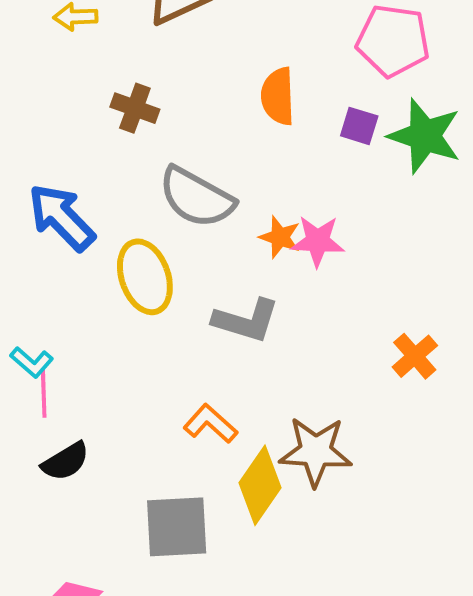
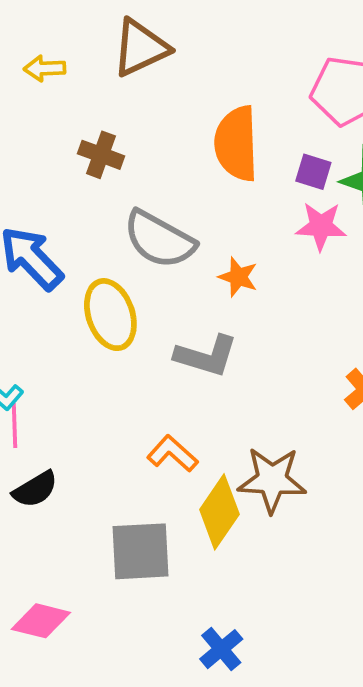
orange semicircle: (278, 96) -> (236, 144), size x1.4
pink star: (318, 241) -> (321, 226), moved

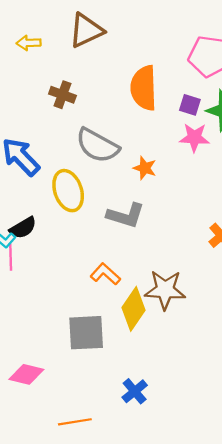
black semicircle: (35, 489) -> (23, 228), moved

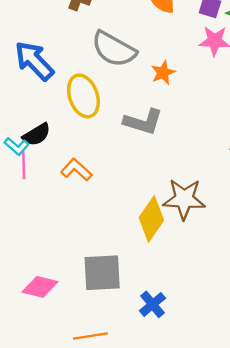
orange star: (145, 168) -> (163, 73), turned 30
orange L-shape: (105, 274) -> (76, 170), moved
gray square: (86, 333) -> (102, 273), moved

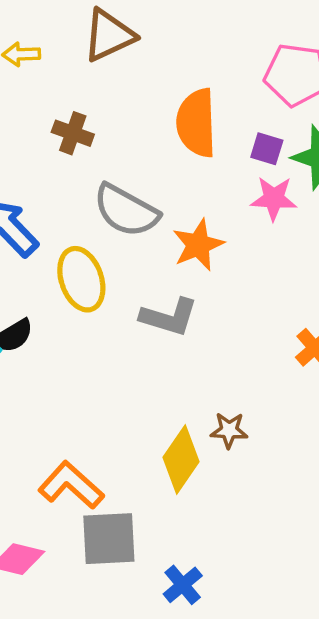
orange star: (163, 73) -> (198, 245), size x1.4
orange L-shape: (76, 170) -> (71, 485), moved, size x1.4
brown star: (184, 199) -> (229, 430), size x0.6

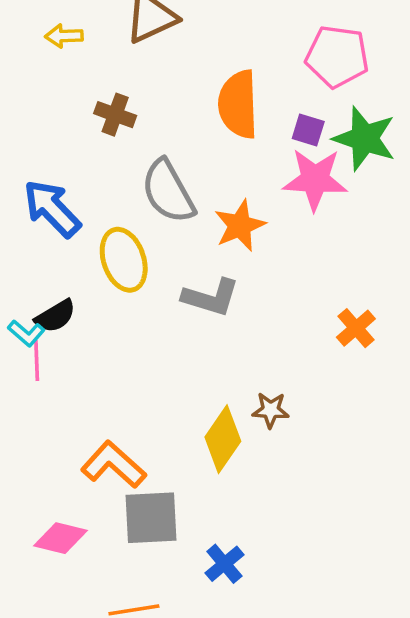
pink star: (274, 198) -> (315, 179), size x1.4
gray semicircle: (126, 211) -> (168, 191), turned 32

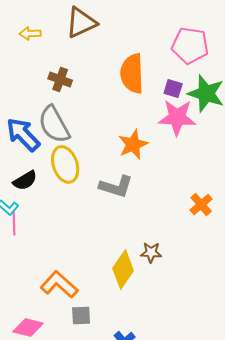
gray semicircle: (168, 191) -> (54, 124), moved
black semicircle: (55, 316) -> (25, 180), moved
gray square: (151, 518) -> (81, 316), size x0.6

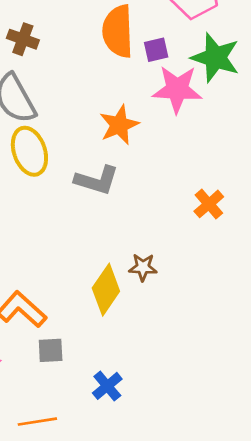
purple square: (173, 88) -> (156, 50), moved, turned -30

